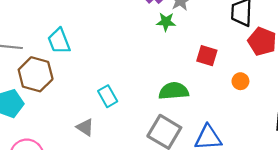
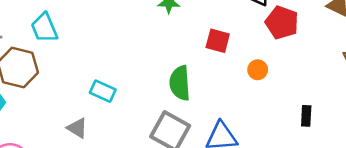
green semicircle: (174, 91) -> (180, 83), turned -88
cyan rectangle: (108, 96) -> (103, 91), turned -35

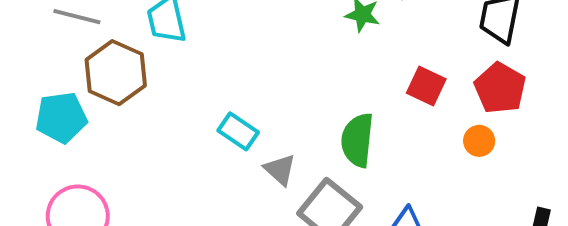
red pentagon: (282, 23) -> (500, 88), moved
gray triangle: (77, 128) -> (280, 170), moved

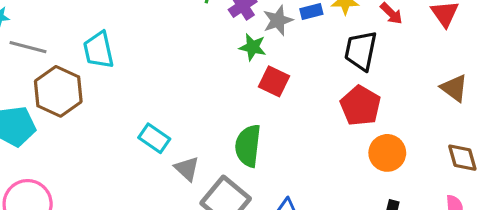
red square: (426, 86) -> (274, 81), moved
orange circle: (479, 141) -> (387, 153), moved, size x1.5

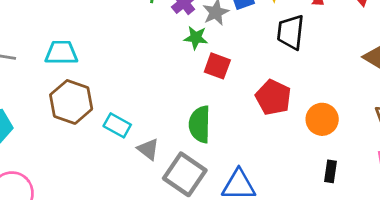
cyan trapezoid: (99, 50) -> (61, 53), turned 108
brown hexagon: (58, 91) -> (71, 102), moved
red pentagon: (360, 106) -> (273, 97), moved

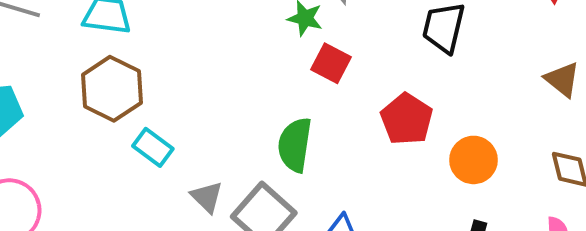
cyan rectangle: (117, 125) -> (153, 147), moved
gray triangle: (148, 149) -> (207, 197), moved

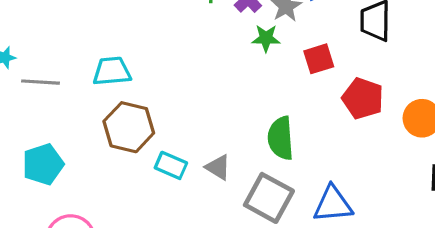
red square: (331, 63) -> (319, 59), moved, turned -32
gray triangle: (207, 197) -> (218, 167), moved

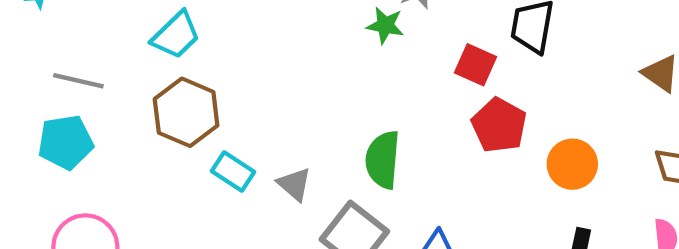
red square: (319, 59) -> (476, 65), moved, turned 32
cyan trapezoid: (112, 71) -> (176, 35), turned 132
gray line: (40, 82) -> (78, 81), moved

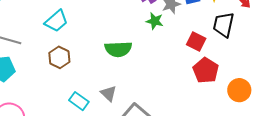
brown hexagon: (186, 112) -> (59, 57), size x0.7
green semicircle: (383, 160) -> (118, 49), moved, turned -100
cyan rectangle: (233, 171) -> (79, 101), moved

